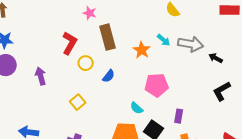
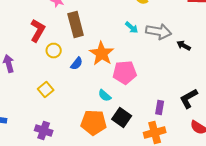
orange star: (142, 50) -> (102, 54), moved, size x1.4
black L-shape: (222, 91) -> (189, 98), moved
purple rectangle: (179, 116) -> (160, 108), moved

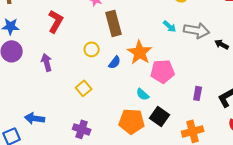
red L-shape: (38, 30) -> (56, 21), moved
purple rectangle: (160, 108) -> (198, 93), moved

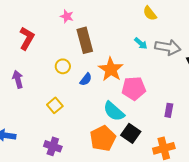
cyan semicircle: (143, 94) -> (114, 111), size x1.6
orange pentagon: (132, 121) -> (103, 138), turned -30

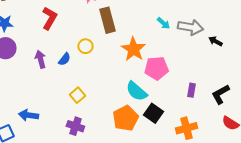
blue semicircle: (86, 79) -> (64, 59), moved
yellow square: (55, 105) -> (77, 95), moved

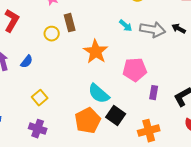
brown rectangle: (107, 20) -> (70, 23), size x0.7
black arrow: (215, 41) -> (179, 29), moved
yellow circle: (85, 46) -> (52, 34), moved
pink pentagon: (156, 68) -> (135, 70), moved

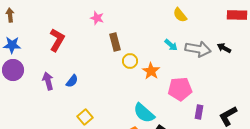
yellow circle: (52, 34) -> (130, 61), moved
orange star: (96, 52) -> (151, 71), moved, size x0.7

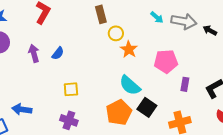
black arrow: (224, 48) -> (210, 30), moved
orange star: (151, 71) -> (129, 49), moved
yellow square: (85, 117) -> (71, 89), turned 35

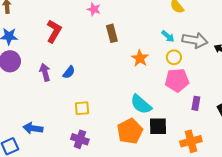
yellow circle: (116, 33) -> (174, 57), moved
orange star: (129, 49) -> (140, 58), moved
black square: (147, 107) -> (158, 126), turned -36

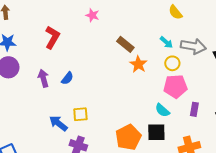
brown rectangle: (112, 33) -> (125, 44), moved, turned -36
cyan semicircle: (141, 104) -> (162, 110), moved, size x0.7
blue arrow: (33, 128) -> (58, 123), moved, turned 30

